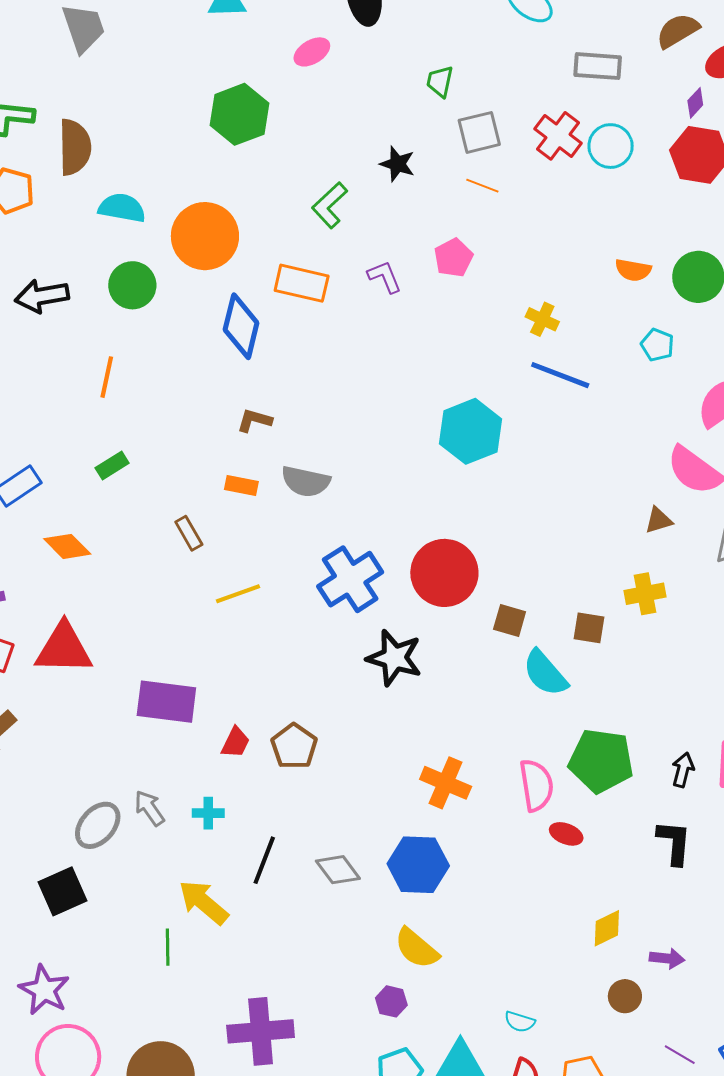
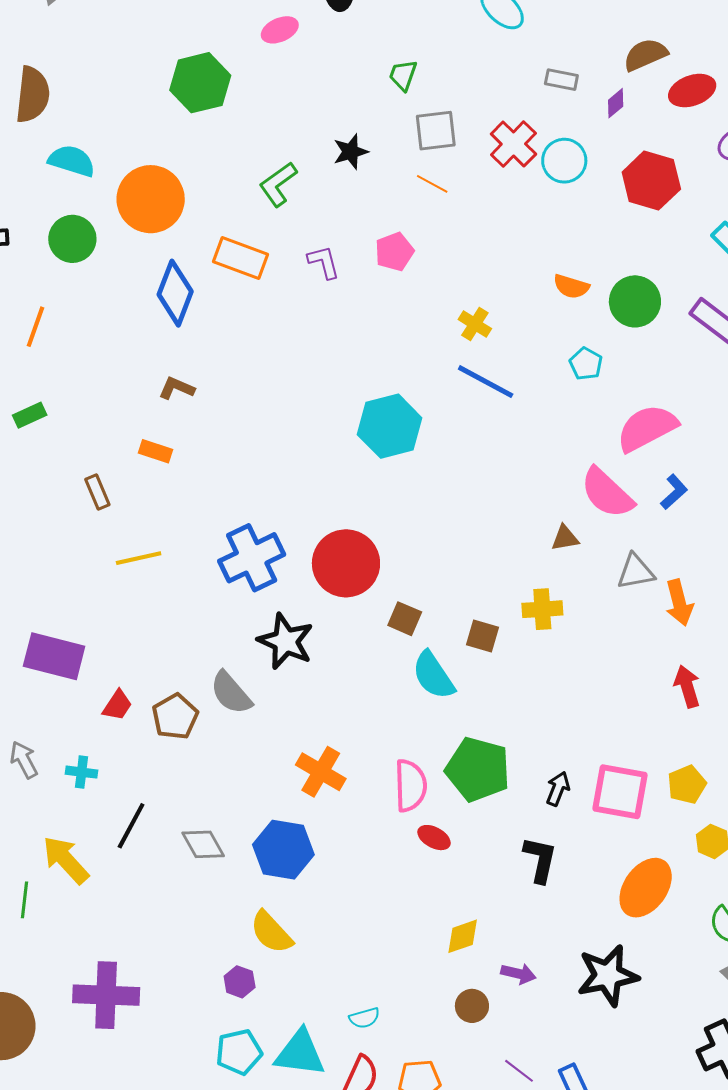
gray rectangle: (598, 66) -> (561, 80), size x0.7
purple diamond: (695, 103) -> (616, 103), moved
black star: (397, 164) -> (351, 152), turned 30
gray semicircle: (306, 481) -> (231, 693), moved, turned 30
cyan semicircle: (520, 1022) -> (364, 1018), turned -40

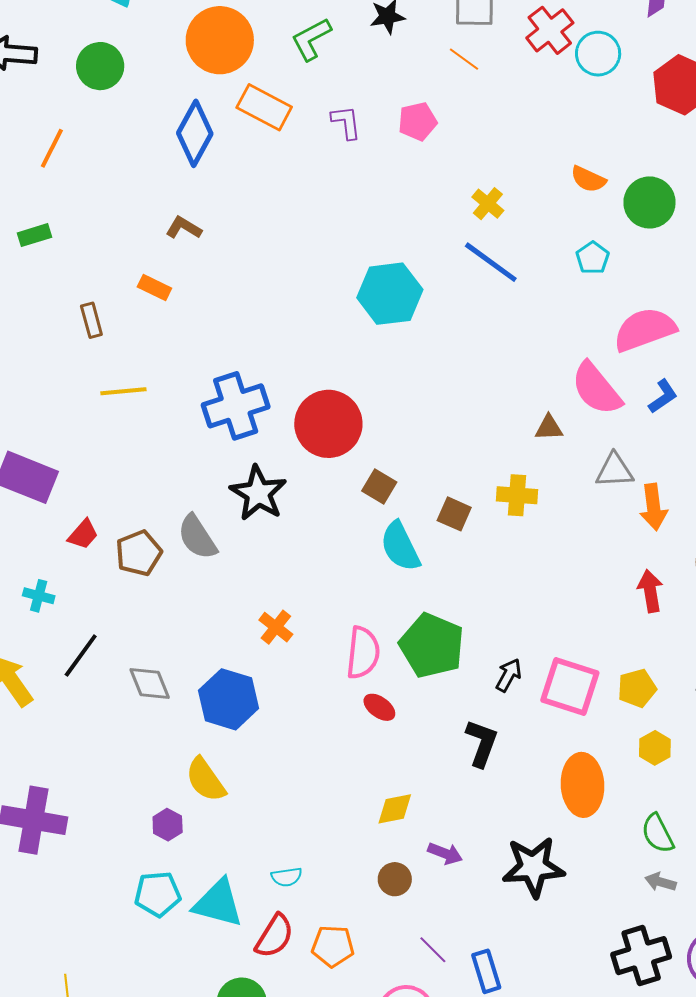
orange circle: (151, 199) -> (220, 40), moved
orange cross: (321, 772) -> (276, 627), size x0.7
orange ellipse: (646, 888) -> (583, 785), turned -46

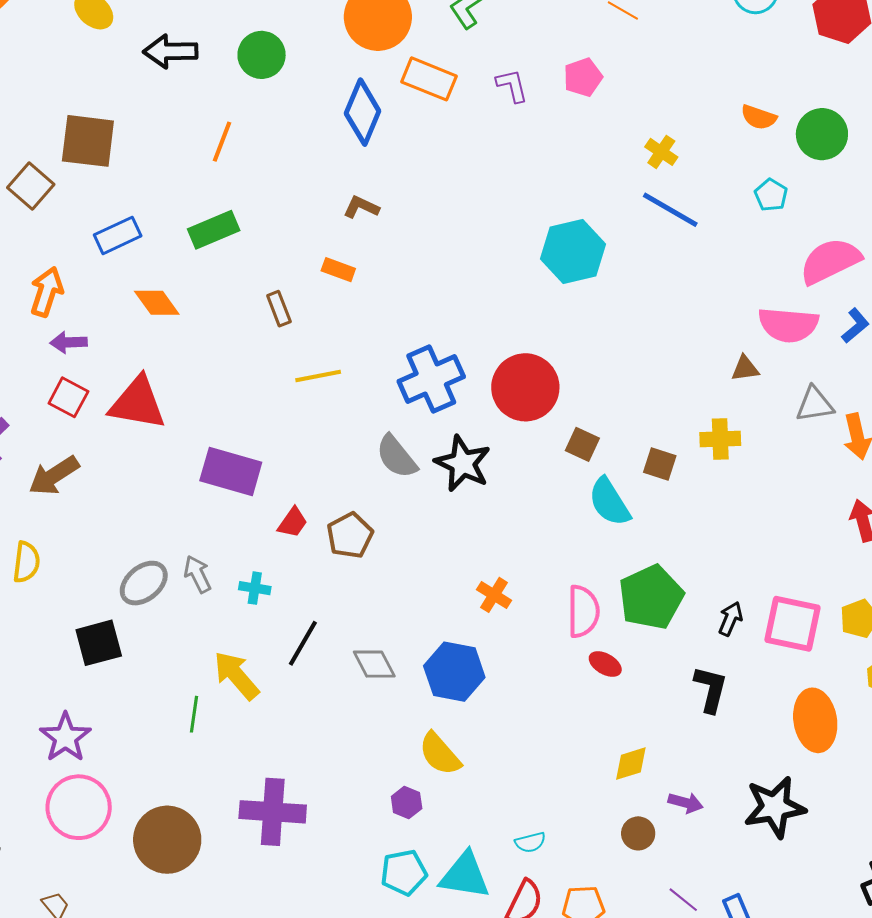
green rectangle: (34, 235) -> (214, 230), size x1.5
pink semicircle: (596, 389) -> (788, 325), turned -40
gray semicircle: (197, 537) -> (397, 457), moved
green pentagon: (432, 646) -> (651, 597), turned 30

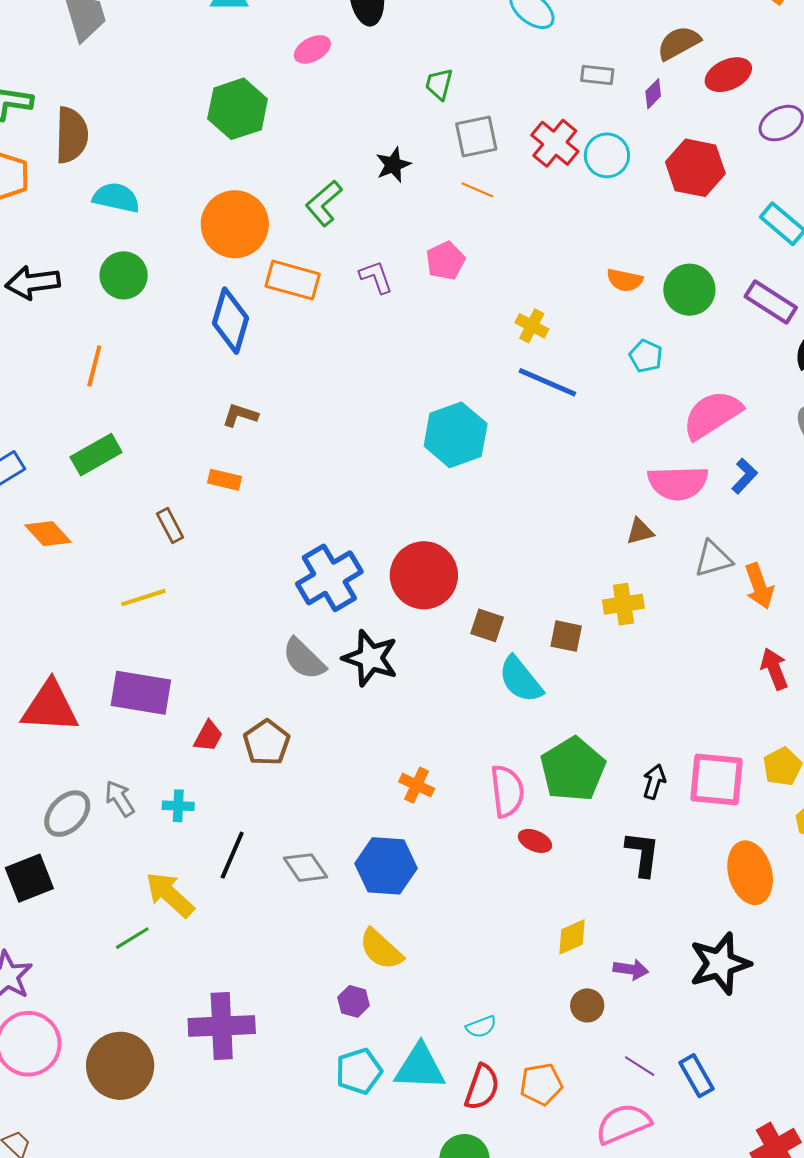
yellow line: (318, 376) -> (143, 598), moved
red triangle: (138, 403) -> (50, 707), moved
green line: (194, 714) -> (132, 938), turned 57

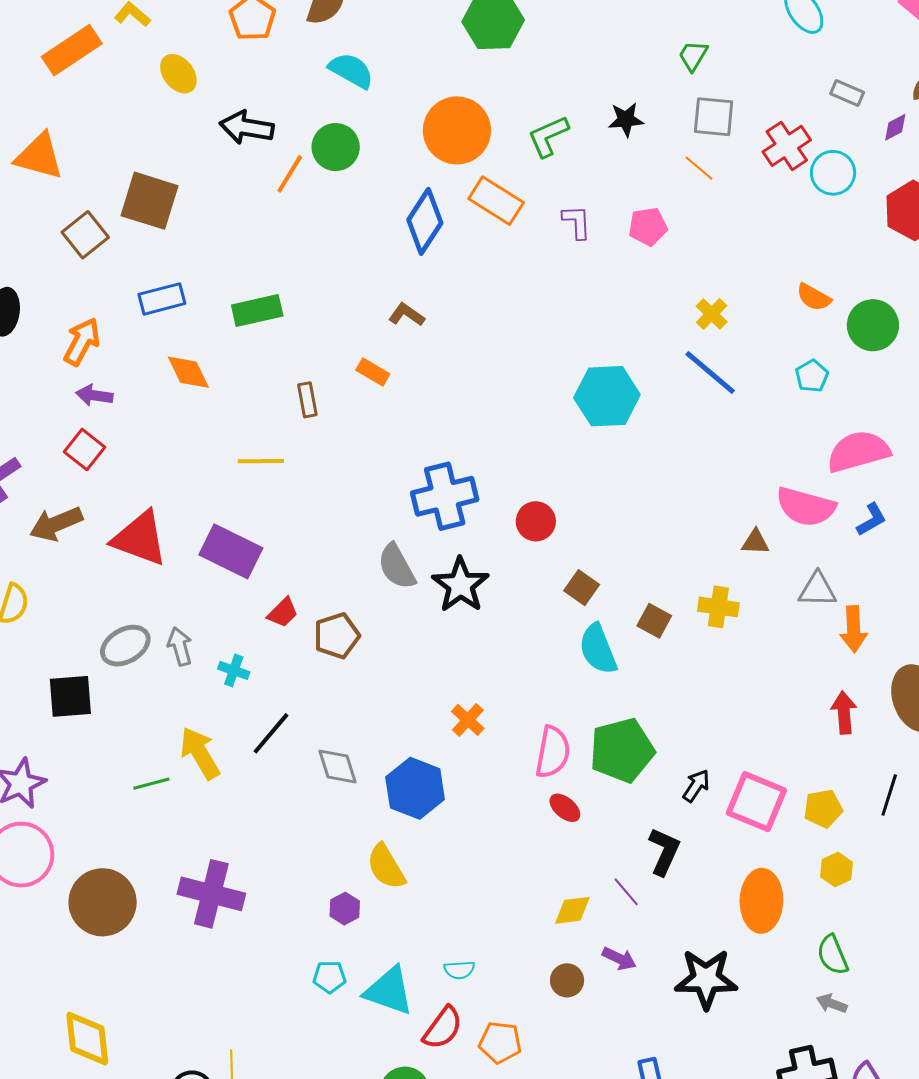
orange line: (94, 366) -> (290, 174), moved
red circle: (424, 575) -> (536, 521), size x0.6
purple line: (640, 1066) -> (626, 892), moved
cyan pentagon: (359, 1071) -> (329, 977), size x0.7

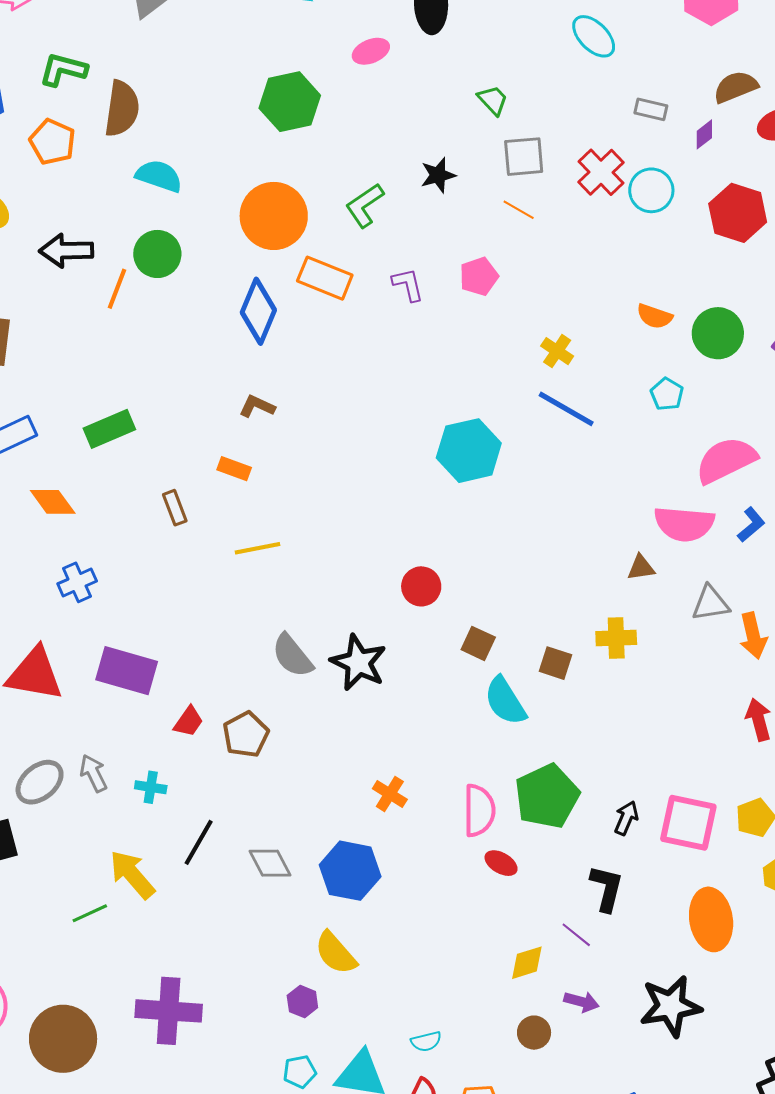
green trapezoid: (693, 56) -> (493, 100), turned 116
yellow line: (261, 461) -> (258, 548), moved
blue cross: (445, 496) -> (77, 582), moved, size x0.6

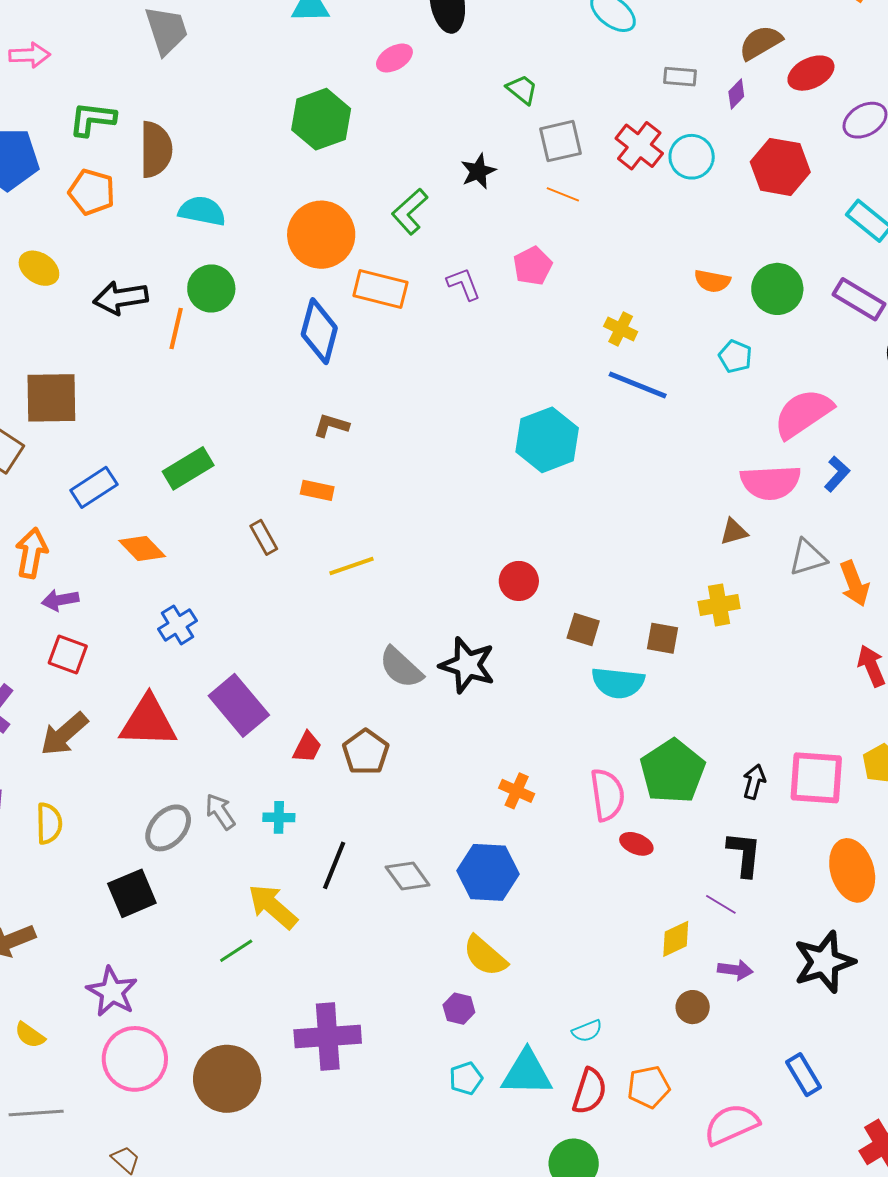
purple rectangle: (127, 671) -> (239, 705), turned 42
cyan semicircle: (505, 701) -> (618, 683), turned -44

